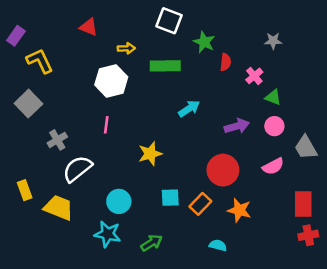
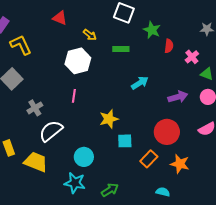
yellow arrow: (126, 48) -> (90, 35), turned 40
green rectangle: (165, 66) -> (121, 49), size x0.7
cyan square: (170, 198) -> (125, 141), moved

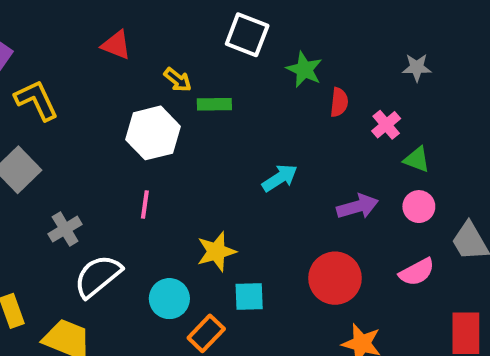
green rectangle: (121, 49) -> (214, 104), moved
cyan circle: (84, 157) -> (169, 299), moved
orange rectangle: (149, 159) -> (206, 333), moved

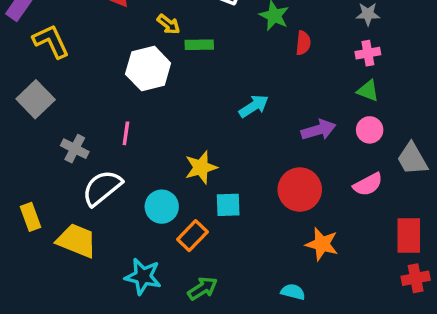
pink cross: (386, 125) -> (368, 53), moved, turned 30
pink line: (145, 205) -> (126, 133), moved
gray cross: (65, 229) -> (75, 149), turned -32

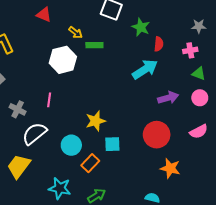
pink cross: (368, 53) -> (190, 50), moved
cyan arrow: (254, 106) -> (145, 69), moved, size x1.4
yellow trapezoid: (77, 241) -> (19, 166), turned -75

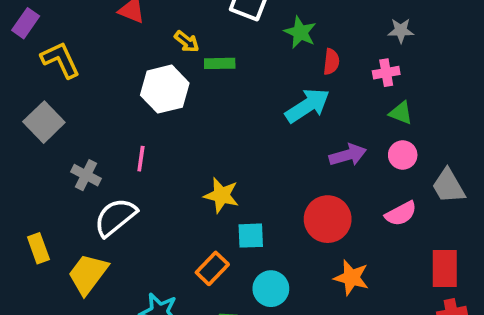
yellow star: (96, 121) -> (221, 195), turned 30
cyan circle: (71, 145) -> (271, 289), moved

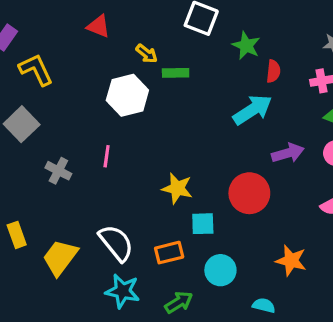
white semicircle: (115, 217) -> (116, 243), moved, turned 90
red circle: (328, 219) -> (249, 193), moved
orange rectangle: (212, 268) -> (169, 253), turned 32

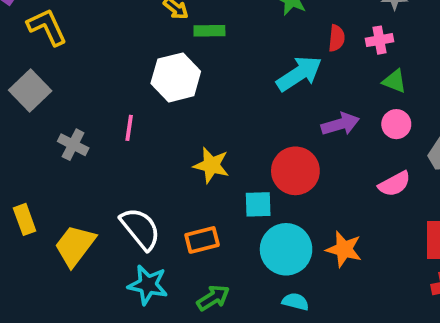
red semicircle: (273, 71) -> (337, 38), moved
white hexagon: (127, 95) -> (176, 77), moved
cyan square: (203, 224) -> (258, 204), moved
cyan circle: (220, 270) -> (286, 249), moved, size x1.4
cyan semicircle: (264, 305) -> (295, 302), moved

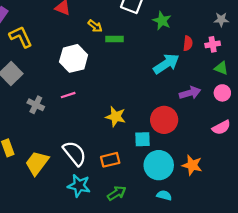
white hexagon: (176, 77) -> (74, 58), moved
pink line: (129, 128) -> (68, 95), turned 64

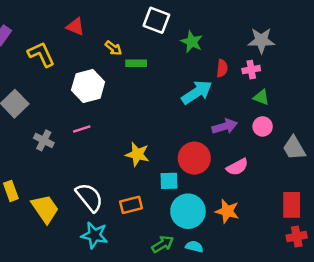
gray star: (221, 20) -> (261, 40), size x1.5
yellow L-shape: (21, 37) -> (41, 54), moved
pink semicircle: (221, 127) -> (237, 167), moved
yellow trapezoid: (37, 163) -> (45, 209), turned 108
green arrow: (117, 193) -> (163, 244), moved

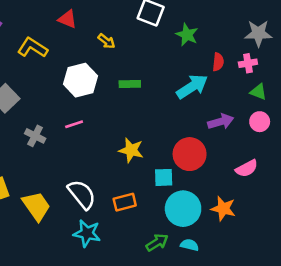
yellow L-shape: (41, 54) -> (32, 48), turned -32
green rectangle: (136, 63) -> (130, 84), moved
pink semicircle: (237, 167) -> (247, 168), moved

